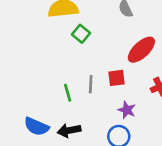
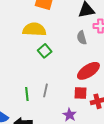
red square: (116, 78) -> (80, 93), moved

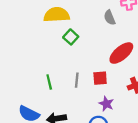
red square: (80, 93) -> (100, 78), moved
green line: (27, 94) -> (49, 82), moved

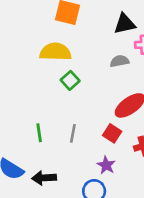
gray semicircle: (110, 18) -> (119, 61), turned 96
red square: (100, 78) -> (112, 133), moved, turned 32

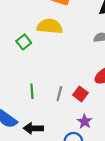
green square: (70, 80) -> (24, 42), moved
red square: (112, 133) -> (80, 94), moved

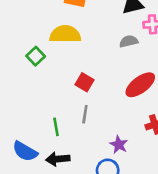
green line: (32, 91) -> (56, 127), moved
red square: (80, 94) -> (84, 82), moved

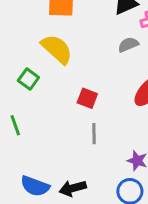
yellow semicircle: (65, 34) -> (57, 49), turned 52
green line: (56, 127) -> (15, 125), moved

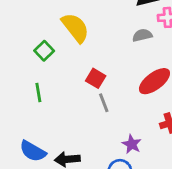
green line: (15, 125) -> (38, 93), moved
gray line: (94, 134) -> (104, 103), moved, turned -30

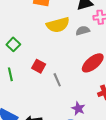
yellow semicircle: (75, 28) -> (58, 25), moved, turned 115
red square: (96, 78) -> (39, 66), moved

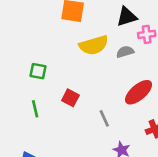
green square: (13, 44) -> (38, 71), turned -32
gray line: (57, 80) -> (104, 118), moved

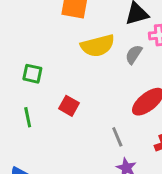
gray semicircle: (125, 52) -> (134, 54), turned -42
gray line: (104, 118) -> (117, 137), moved

